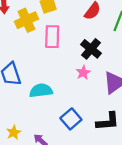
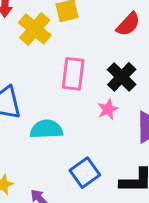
yellow cross: (26, 20) -> (35, 29), turned -30
pink rectangle: (52, 37) -> (73, 74), moved

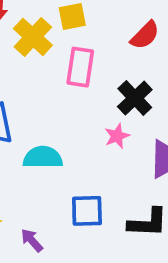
pink rectangle: (73, 74) -> (80, 67), moved
blue square: (85, 173) -> (87, 211), turned 32

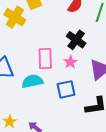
pink rectangle: (80, 67) -> (45, 59), moved
blue square: (87, 211) -> (66, 89), moved

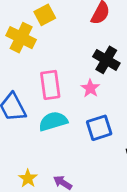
pink rectangle: (45, 59) -> (50, 85), moved
pink star: (70, 62) -> (90, 88), moved

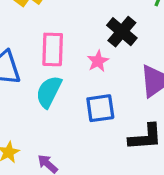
cyan semicircle: (53, 121) -> (49, 92), turned -56

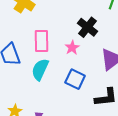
blue square: (100, 108) -> (75, 79), turned 36

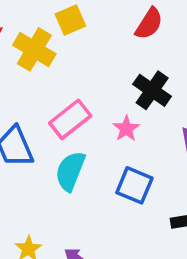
pink rectangle: (42, 41) -> (70, 119), turned 55

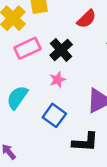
black cross: (152, 90) -> (61, 50), moved
pink rectangle: (70, 119) -> (27, 48), moved

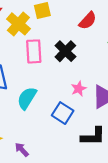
pink rectangle: (27, 48) -> (34, 51), turned -65
pink star: (58, 80) -> (79, 89), moved

